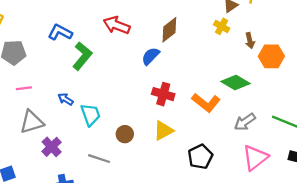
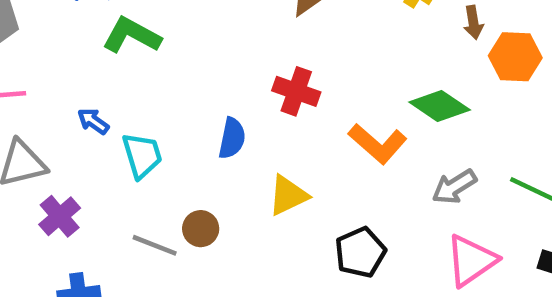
green L-shape: (82, 56) -> (132, 35), turned -104
blue semicircle: (151, 56) -> (232, 138), moved, turned 144
red cross: (163, 94) -> (296, 91), moved
brown circle: (125, 134) -> (201, 229), moved

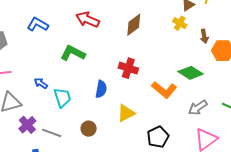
green L-shape: (132, 35) -> (73, 53), moved
gray line: (155, 245) -> (52, 133), moved

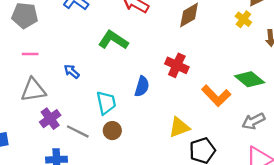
cyan trapezoid: (62, 98) -> (106, 103), moved
yellow triangle: (126, 113) -> (179, 127), moved
brown circle: (89, 129) -> (112, 131), moved

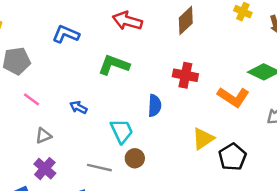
pink line: (30, 54) -> (31, 99), turned 49
gray triangle: (33, 90) -> (43, 136), size x0.6
purple cross: (50, 119) -> (45, 169), moved

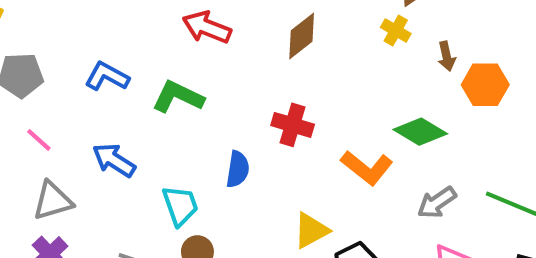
blue L-shape: (66, 34) -> (107, 76), moved
blue arrow: (78, 107) -> (114, 160), size x1.5
gray triangle: (43, 136) -> (53, 201), size x1.5

